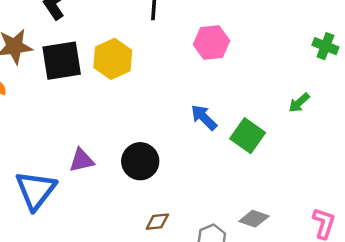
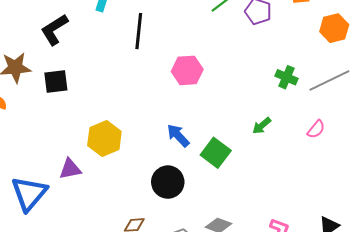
yellow hexagon: (113, 59) -> (104, 138), moved
black square: (62, 61) -> (56, 81), size x0.7
black circle: (140, 161) -> (168, 182), moved

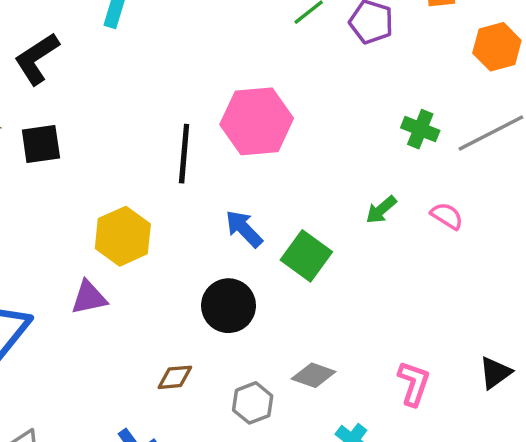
black line: (139, 31) -> (184, 154), moved
pink hexagon: (187, 70) -> (257, 121), size x1.4
pink semicircle: (316, 129) -> (447, 216), moved, turned -96
purple triangle: (70, 169) -> (89, 298), moved

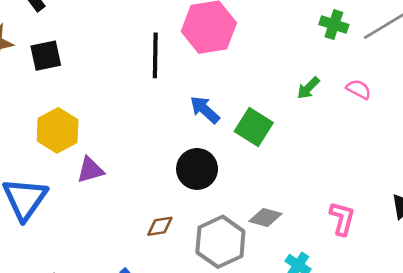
yellow hexagon: (123, 236) -> (58, 130), moved
gray hexagon: (253, 403) -> (220, 242), size x1.6

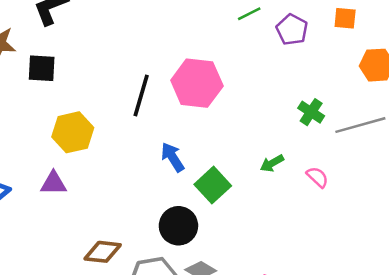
yellow hexagon: (58, 130) -> (73, 132), moved
black circle: (197, 169) -> (178, 226), moved
brown diamond: (160, 226) -> (103, 252), size x1.4

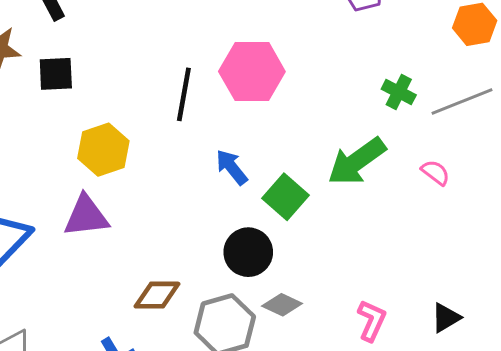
green arrow: (272, 163) -> (357, 161), size x2.0
pink semicircle: (317, 177) -> (435, 172), moved
purple triangle: (53, 183) -> (86, 216), size x1.4

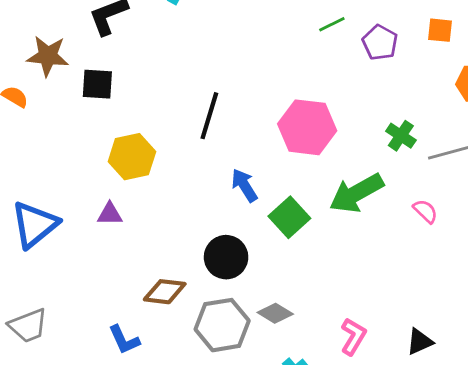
pink hexagon: (252, 71) -> (307, 127), moved
purple triangle: (86, 216) -> (110, 214), size x0.6
black circle: (248, 252) -> (226, 257), moved

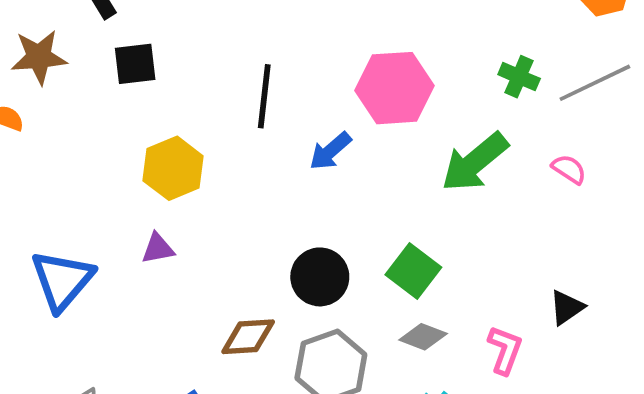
black square: (97, 84) -> (135, 64), moved
blue arrow: (244, 185) -> (330, 151), moved, turned -88
green square: (289, 217) -> (413, 271), moved
gray diamond: (275, 313) -> (423, 337), moved
black triangle: (420, 342) -> (567, 307), moved

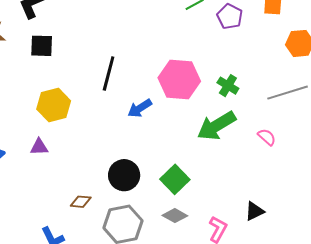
green cross: (519, 77) -> (228, 86), moved
brown diamond: (248, 337) -> (81, 202), size x0.7

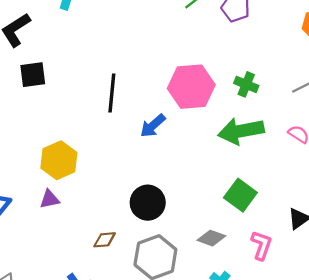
yellow hexagon: (54, 105) -> (59, 160), moved
green arrow: (217, 126) -> (241, 131), turned 30
purple triangle: (39, 147) -> (50, 199), moved
green square: (175, 179) -> (240, 195), moved

